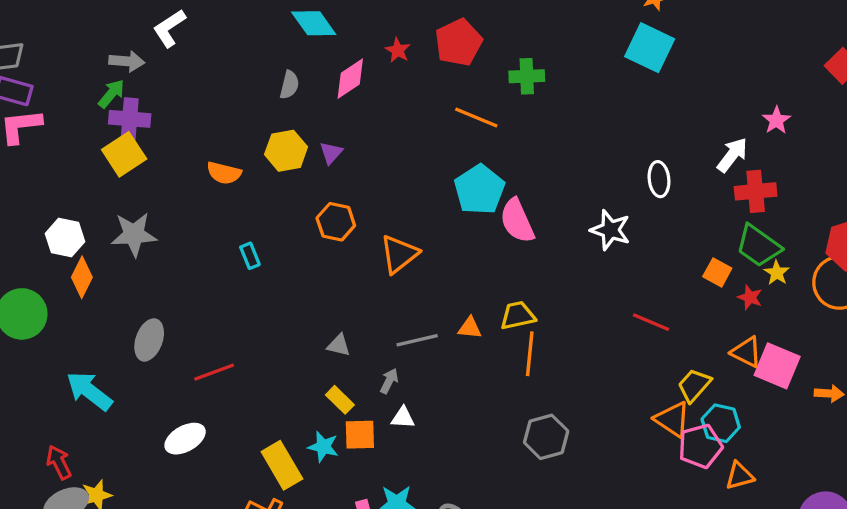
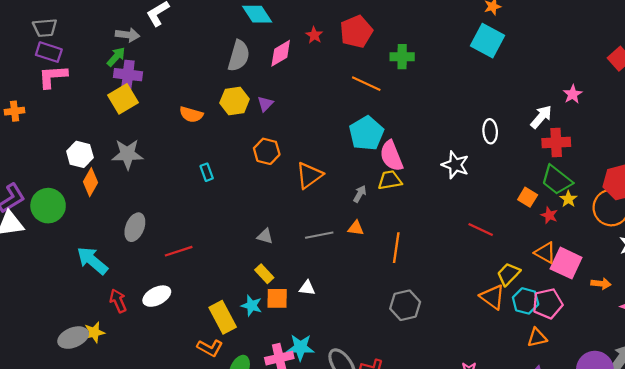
gray semicircle: (289, 85) -> (239, 56), size x1.6
yellow trapezoid: (518, 316) -> (390, 180), moved
gray arrow: (389, 381) -> (360, 194), moved
pink pentagon: (700, 446) -> (548, 304), moved
red arrow: (59, 462) -> (118, 301), moved

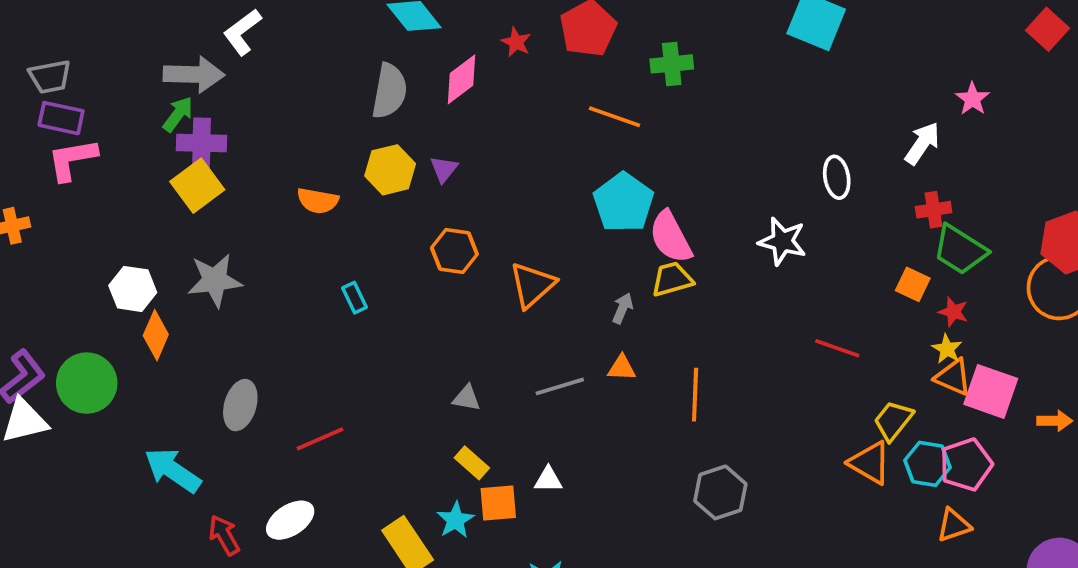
gray arrow: (128, 35) -> (194, 74), size x1.4
red cross: (556, 142) -> (934, 210), moved, size x0.7
yellow star: (568, 199) -> (947, 349), moved
cyan star: (252, 306) -> (455, 520), turned 30

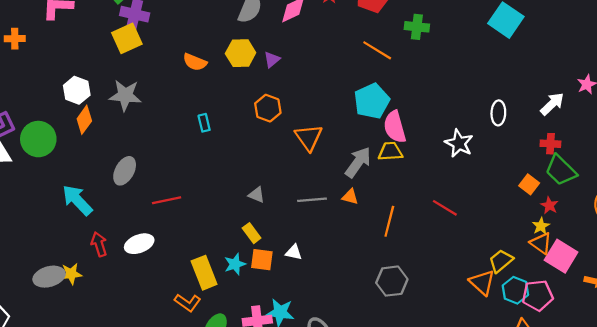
orange triangle: (532, 285) -> (309, 137), turned -36
gray arrow: (623, 308) -> (358, 162), size x1.8
red line: (837, 348) -> (445, 208), moved

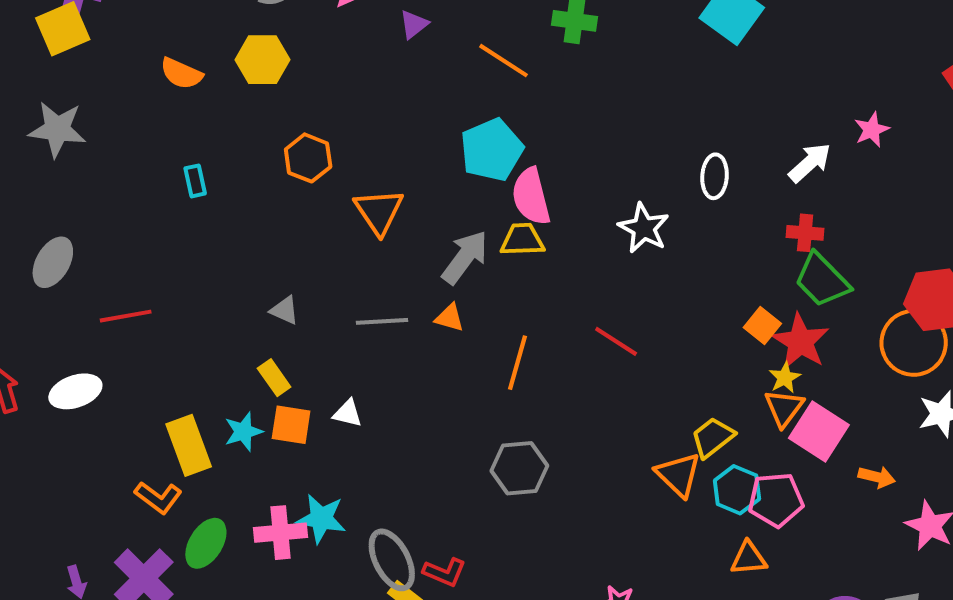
purple triangle: (272, 59) -> (414, 24), moved
orange square: (529, 184) -> (762, 326), moved
red star: (549, 205) -> (800, 342), size x1.8
orange triangle: (541, 243) -> (784, 408), turned 30

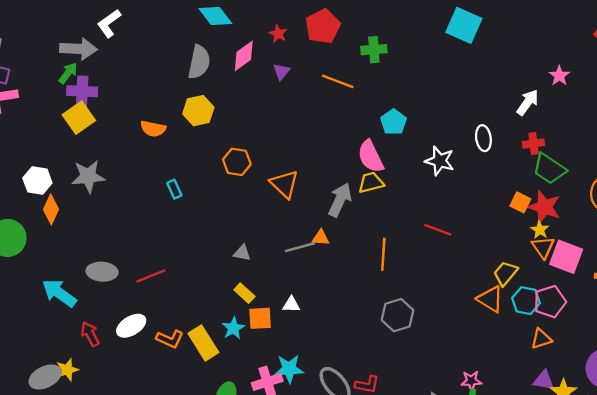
cyan pentagon: (492, 150) -> (394, 122), moved, size x0.7
white ellipse: (715, 176) -> (483, 138), moved
gray ellipse: (53, 262) -> (102, 272), moved, turned 76
orange triangle: (450, 318) -> (321, 238), moved
orange L-shape: (158, 497) -> (170, 339), moved

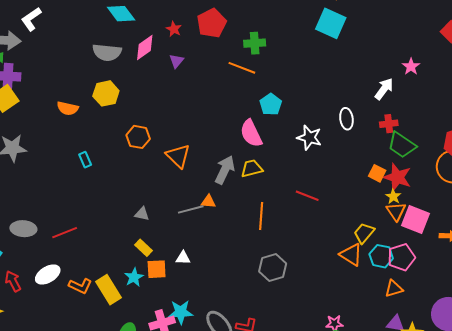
gray semicircle: (199, 62) -> (107, 52), turned 84
orange line: (338, 81) -> (242, 68), moved
yellow trapezoid: (371, 183) -> (252, 168), moved

